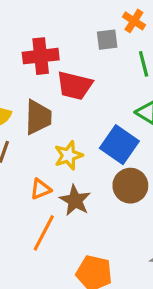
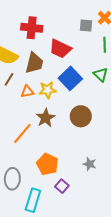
red cross: (41, 56) -> (32, 28), moved
blue square: (119, 145) -> (70, 78), moved
orange triangle: (41, 189) -> (27, 92), moved

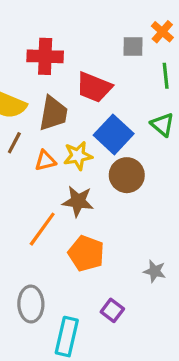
brown circle: (81, 116) -> (127, 175), moved
brown star: (46, 118) -> (78, 201), turned -30
orange pentagon: (47, 164) -> (86, 253), moved

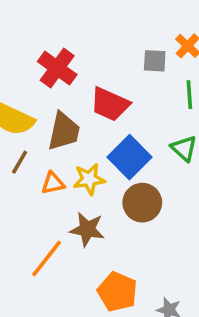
red cross: (45, 56) -> (57, 68), turned 32
orange pentagon: (86, 253) -> (117, 292), moved

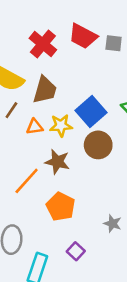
red trapezoid: (110, 104) -> (83, 36), moved
orange pentagon: (117, 292) -> (61, 207), moved

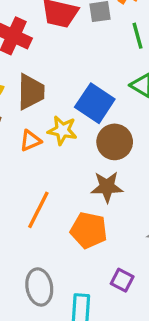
yellow star: (61, 126) -> (62, 130), turned 30
brown star: (57, 162) -> (107, 187), moved

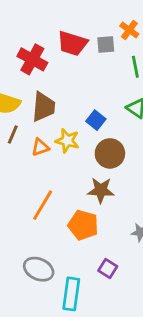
blue square: (95, 103) -> (96, 120), size x0.6
gray ellipse: (39, 287) -> (39, 269), turned -60

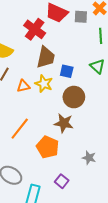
red cross: (32, 59) -> (35, 29), moved
brown trapezoid: (44, 107) -> (46, 57), moved
blue square: (96, 120) -> (67, 71), turned -32

